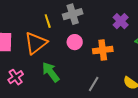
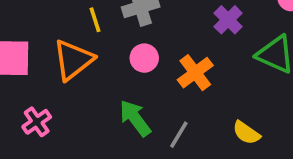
orange cross: (103, 50) -> (195, 73), turned -30
green arrow: (51, 72) -> (135, 118), moved

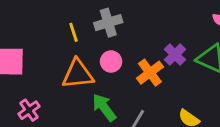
purple cross: (228, 20) -> (175, 55), moved
orange triangle: (73, 60) -> (78, 74), moved, turned 32

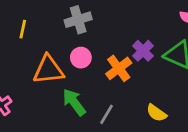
yellow line: (73, 32) -> (23, 29), moved, turned 30

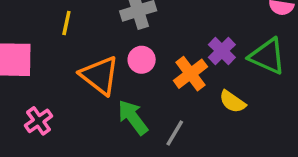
orange triangle: (48, 70) -> (100, 75), turned 44
yellow semicircle: (157, 113) -> (232, 102), moved

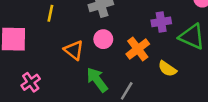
purple cross: (222, 51) -> (161, 22), moved, turned 36
orange triangle: (100, 75) -> (74, 50), size x0.7

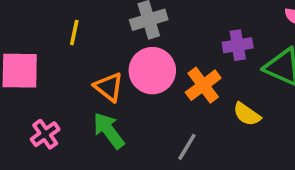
pink circle: (103, 39) -> (152, 71), size x1.6
green arrow: (97, 80) -> (109, 131), moved

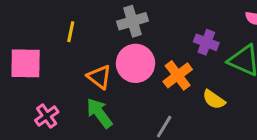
purple cross: (238, 45) -> (206, 42), turned 30

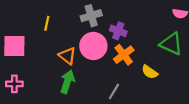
purple cross: (206, 42) -> (118, 31), moved
green arrow: (99, 113) -> (67, 82), turned 55
pink cross: (47, 116) -> (14, 84), moved, turned 35

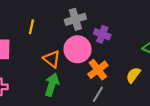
orange cross: (124, 55) -> (98, 70), moved
yellow semicircle: (150, 72) -> (133, 75), turned 91

